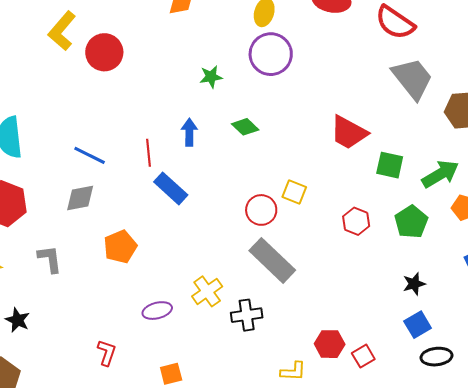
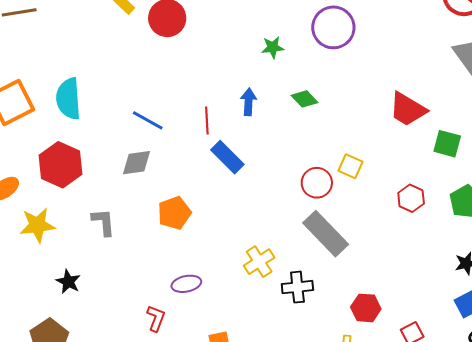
purple ellipse: (157, 311) -> (186, 284), moved
red hexagon: (330, 344) -> (366, 308), moved

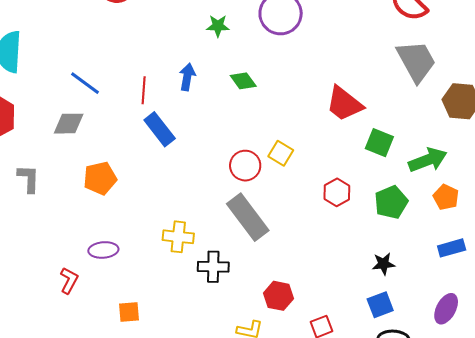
yellow cross: (259, 262) -> (178, 237), turned 32

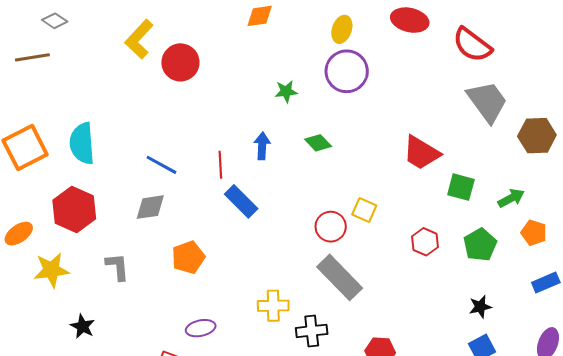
green arrow: (428, 160) -> (511, 198), size x0.7

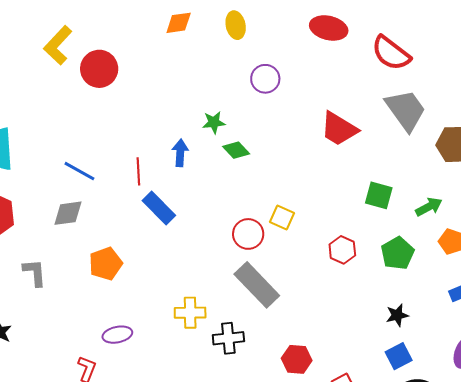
yellow ellipse: (342, 29) -> (236, 25), moved, turned -32
purple circle: (347, 71) -> (265, 79), size x0.7
green star: (286, 91) -> (214, 122), moved
red trapezoid: (421, 153) -> (339, 129), moved

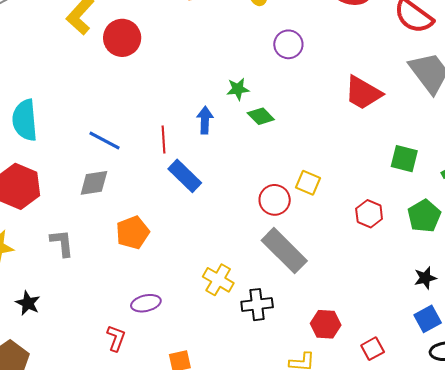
yellow cross: (190, 313) -> (218, 280), turned 32

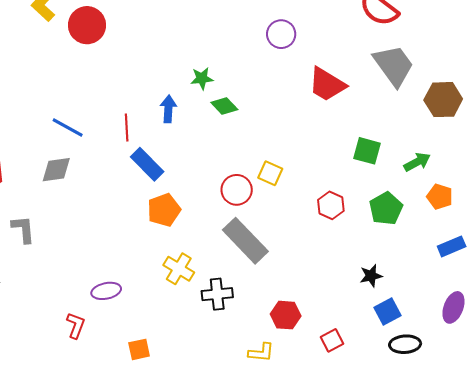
purple circle: (288, 44) -> (281, 34), moved
orange pentagon: (133, 233) -> (164, 210), moved
black star: (425, 278) -> (371, 276), moved

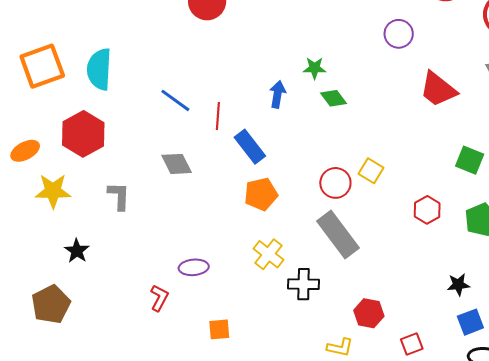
red line: (127, 128) -> (218, 116), moved
gray diamond: (56, 170) -> (177, 164), moved, turned 64

